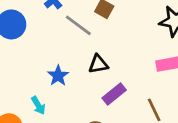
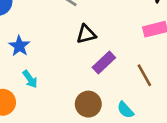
blue star: (58, 76) -> (19, 46), moved

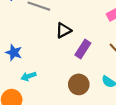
cyan arrow: (30, 79) -> (28, 76), turned 120

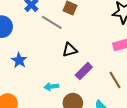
cyan arrow: (28, 76) -> (51, 87), moved

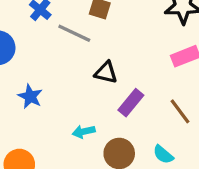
black triangle: (70, 50) -> (106, 73), turned 35

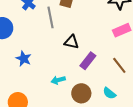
gray line: (74, 33) -> (51, 17), turned 55

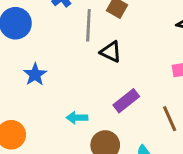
black triangle: (71, 42) -> (111, 52), moved

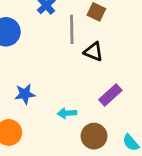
blue star: (35, 75) -> (25, 94), moved, turned 30

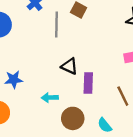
black triangle: (94, 52) -> (69, 66), moved
purple rectangle: (110, 95) -> (88, 83), turned -48

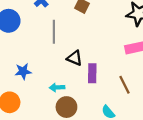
gray line: (57, 25) -> (54, 32), moved
brown circle: (73, 118) -> (66, 107), moved

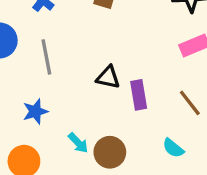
gray line: (54, 32) -> (46, 57), moved
cyan arrow: (57, 87) -> (78, 143), moved, turned -120

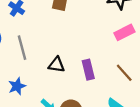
black triangle: (108, 77) -> (57, 65), moved

